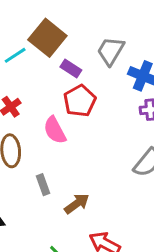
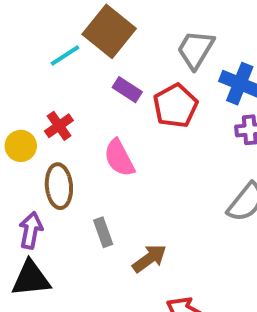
purple rectangle: (71, 69) -> (127, 90), moved
red pentagon: (80, 101) -> (175, 106), moved

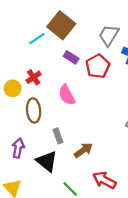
purple arrow: (31, 230) -> (18, 148), moved
black triangle: (31, 279) -> (47, 161), moved, turned 45

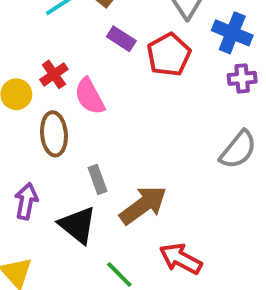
pink semicircle: (67, 95) -> (90, 96), moved
brown arrow: (83, 150) -> (143, 205), size x1.4

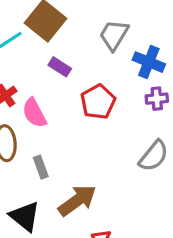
red pentagon: (169, 55) -> (98, 102), moved
gray rectangle: (98, 179) -> (41, 167), moved

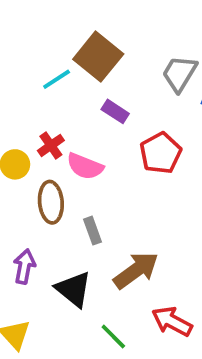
pink semicircle: (34, 113) -> (85, 166), turned -40

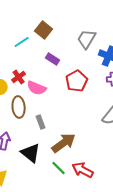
brown square: (98, 57) -> (44, 30), size x0.7
green line: (113, 337) -> (59, 168), moved

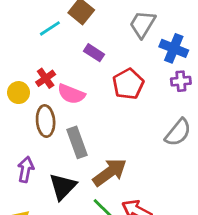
gray rectangle: (41, 122) -> (77, 142), size x1.5
black triangle: (31, 153) -> (63, 187), turned 35

